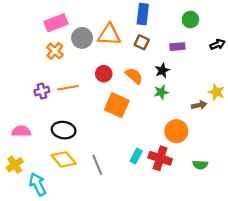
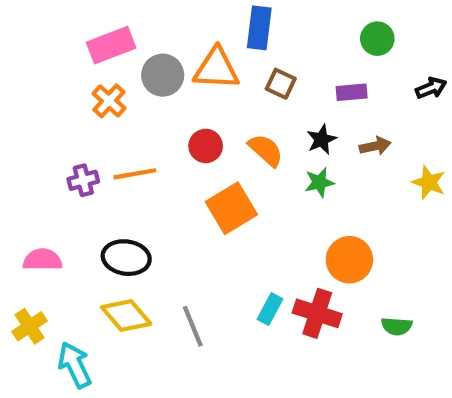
blue rectangle: (143, 14) -> (259, 28), moved
orange square: (117, 105) -> (231, 208), turned 35
brown arrow: (199, 105) -> (375, 146), moved

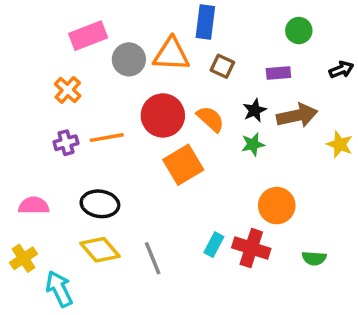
orange cross: (109, 101) -> (68, 90), moved
red circle: (206, 146) -> (163, 115), size x1.6
brown arrow: (375, 146) -> (297, 115), size x1.6

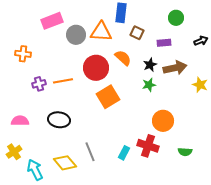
brown square: (222, 66) -> (137, 33), moved
orange cross: (68, 90) -> (23, 54), moved, turned -35
orange semicircle: (210, 119) -> (123, 58), moved
cyan rectangle: (214, 245) -> (124, 153), moved
yellow diamond: (100, 250) -> (65, 163), moved

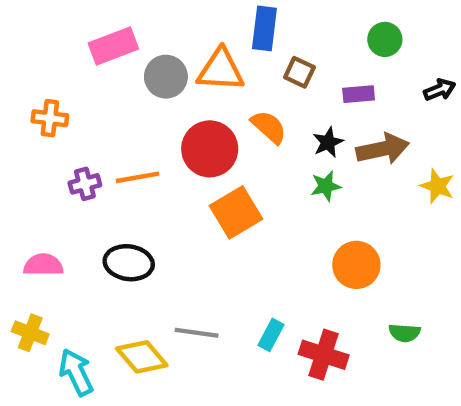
red cross: (148, 146) -> (324, 355), moved
yellow cross: (14, 152) -> (30, 333), turned -35
gray line: (90, 152) -> (197, 333), turned -60

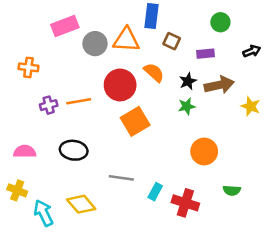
gray line: (197, 333) -> (121, 178), moved

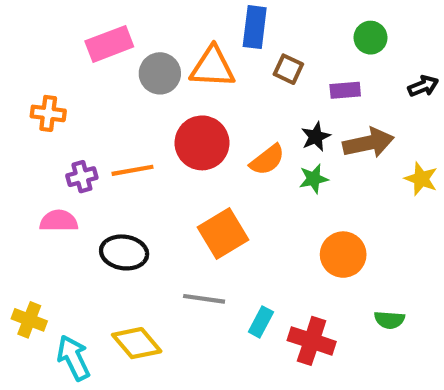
orange semicircle: (154, 72) -> (267, 160), moved, turned 100
orange square: (135, 121) -> (223, 234), moved
pink semicircle: (25, 151) -> (59, 221), moved

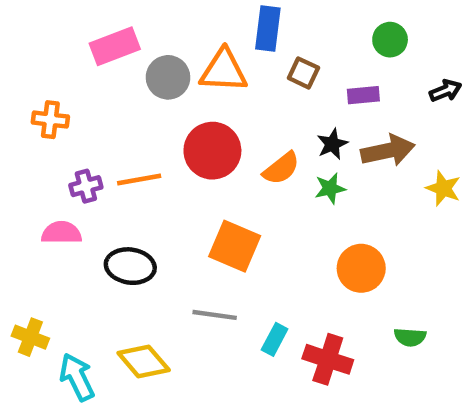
orange square: (223, 234) -> (235, 246), turned -36

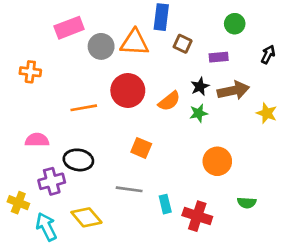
black arrow: (446, 91) -> (268, 54), turned -42
purple cross: (86, 186) -> (52, 181), moved, size x1.4
orange square: (235, 246) -> (141, 148), size x0.7
cyan rectangle: (275, 339) -> (165, 204), turned -42

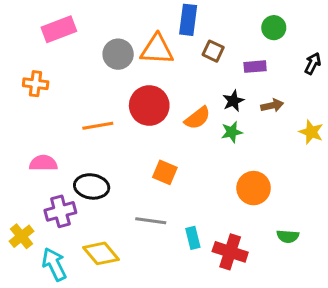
pink rectangle: (69, 28) -> (59, 29), moved
brown arrow: (233, 90) -> (272, 106), size x0.6
yellow cross: (18, 203) -> (22, 236), turned 30

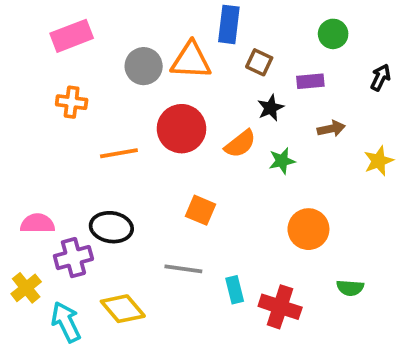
orange cross: (36, 84) -> (72, 102), moved
black star: (233, 101) -> (271, 108), moved
yellow star: (311, 132) -> (379, 161), turned 30
pink semicircle: (43, 163) -> (37, 223), moved

